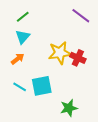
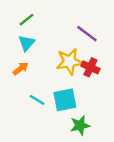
purple line: (81, 16) -> (87, 34), moved
cyan square: (42, 86) -> (65, 100), moved
cyan line: (20, 87) -> (37, 100), moved

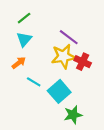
purple line: (87, 34) -> (69, 37), moved
cyan line: (37, 100) -> (34, 82), moved
cyan square: (65, 100) -> (59, 91), turned -30

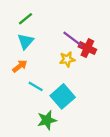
yellow star: (63, 56) -> (67, 59), size x0.6
red cross: (83, 62) -> (87, 48), moved
green star: (73, 115) -> (47, 120), moved

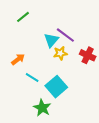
cyan triangle: (25, 41) -> (51, 40), moved
red cross: (87, 48) -> (88, 55), moved
green star: (47, 120) -> (42, 108), turned -30

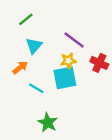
cyan triangle: (51, 40) -> (34, 46), moved
cyan square: (56, 87) -> (65, 78), moved, turned 30

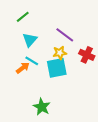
orange arrow: (20, 68) -> (23, 68), moved
cyan line: (36, 88) -> (32, 61), moved

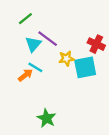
purple line: (65, 35) -> (48, 39), moved
red cross: (87, 55) -> (96, 44), moved
cyan square: (57, 68) -> (85, 67), moved

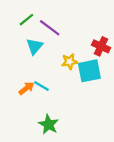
purple line: (48, 39) -> (50, 28), moved
cyan line: (35, 67) -> (42, 86), moved
orange arrow: (25, 75) -> (26, 88), moved

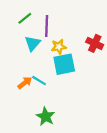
purple line: (50, 28) -> (47, 26), turned 55
yellow star: (70, 62) -> (59, 47), moved
cyan square: (89, 71) -> (64, 64), moved

